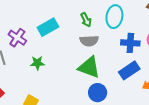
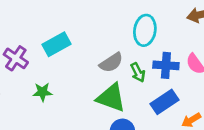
green arrow: (86, 20) -> (138, 72), moved
gray semicircle: (89, 41) -> (111, 63), turned -30

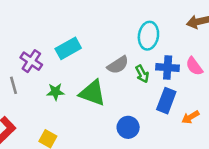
green triangle: (111, 98) -> (92, 93), moved
blue rectangle: (165, 102) -> (166, 101), turned -35

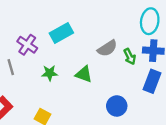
cyan ellipse: (148, 36) -> (150, 21), moved
green triangle: (92, 93) -> (84, 74), size x0.7

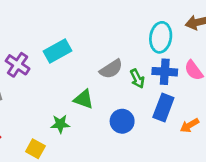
green star: (50, 73) -> (60, 124), moved
blue circle: (117, 106) -> (122, 121), moved

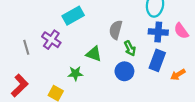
purple cross: (18, 65) -> (51, 40), moved
gray semicircle: (111, 69) -> (116, 30), turned 138
green arrow: (137, 79) -> (130, 48), moved

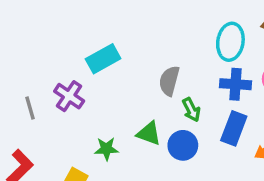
green triangle: (94, 54) -> (149, 133), moved

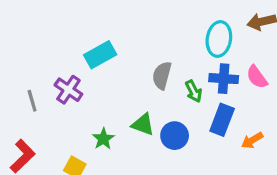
green arrow: (191, 110) -> (194, 91), moved
green star: (106, 149) -> (103, 139), turned -30

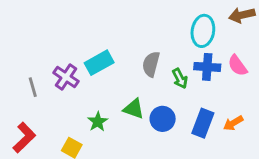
cyan rectangle: (100, 55) -> (99, 63), moved
blue rectangle: (222, 120) -> (203, 123), moved

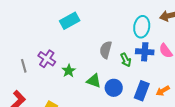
cyan rectangle: (99, 63) -> (70, 21), moved
green star: (98, 122) -> (69, 71), moved

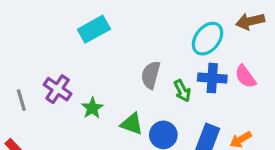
cyan ellipse: (142, 27) -> (208, 39), turned 30

